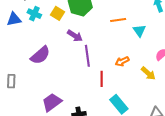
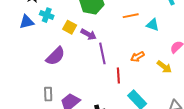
yellow square: (57, 13) -> (70, 27), moved
cyan triangle: (139, 31) -> (153, 25), turned -32
gray rectangle: (11, 81) -> (48, 94), moved

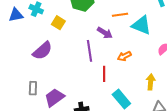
cyan triangle: (153, 25) -> (141, 25), size x1.5
purple arrow: (89, 34) -> (105, 33), moved
yellow arrow: (164, 67) -> (151, 82), moved, turned -126

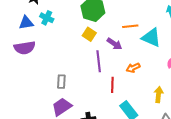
yellow square: (58, 23) -> (89, 34), moved
purple semicircle: (42, 51) -> (25, 48), moved, turned 30
gray rectangle: (33, 88) -> (61, 82), moved

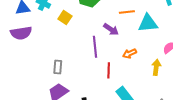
yellow square: (89, 34) -> (65, 18), moved
cyan triangle: (151, 37) -> (148, 23), turned -30
yellow arrow: (159, 95) -> (156, 67), moved

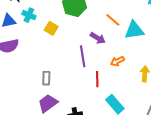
orange line: (127, 12) -> (113, 20), turned 49

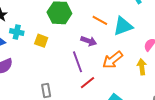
orange arrow: (117, 61) -> (113, 60), size x1.5
red line: (97, 79) -> (87, 83), moved, turned 63

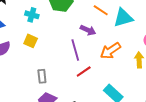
cyan cross: (17, 32) -> (32, 15), moved
yellow square: (41, 41) -> (31, 41), moved

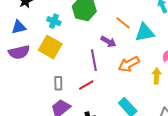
yellow square: (31, 41) -> (50, 47), size x1.6
red line: (84, 72) -> (86, 85), moved

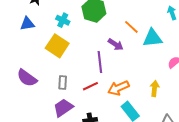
purple semicircle: (19, 52) -> (27, 78), moved, turned 45
orange arrow: (129, 64) -> (118, 88), moved
yellow arrow: (157, 76) -> (155, 88), moved

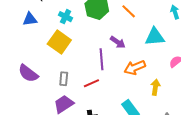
orange line: (131, 27) -> (129, 11), moved
orange arrow: (118, 88) -> (135, 68), moved

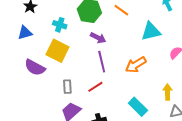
purple arrow: (118, 42) -> (98, 38), moved
purple semicircle: (28, 73) -> (35, 67), moved
yellow arrow: (155, 87) -> (168, 92), moved

